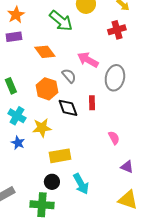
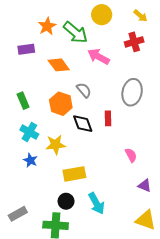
orange star: (16, 15) -> (47, 26), moved
pink arrow: (88, 60) -> (99, 57), moved

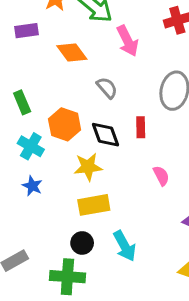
pink arrow: (99, 57) -> (127, 41), turned -145
orange hexagon: (61, 104) -> (65, 124), moved
yellow star: (56, 145) -> (88, 167), moved
pink semicircle: (131, 155) -> (161, 176), moved

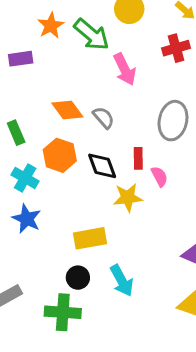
orange diamond: (72, 53) -> (67, 110), moved
yellow star: (88, 167) -> (128, 198), moved
pink semicircle: (161, 176) -> (159, 176), moved
blue star: (32, 186) -> (27, 219), size x1.4

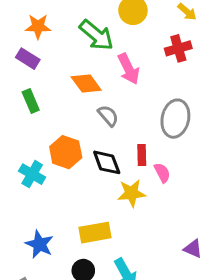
orange star: (51, 26) -> (38, 26), moved, turned 30
purple rectangle: (21, 59) -> (28, 59), turned 40
orange diamond: (67, 110) -> (86, 83), moved
green rectangle: (16, 133) -> (31, 101), moved
blue star: (27, 219) -> (39, 244), moved

